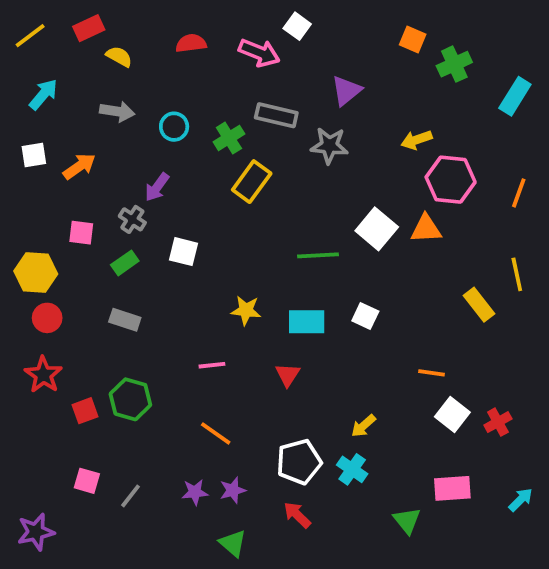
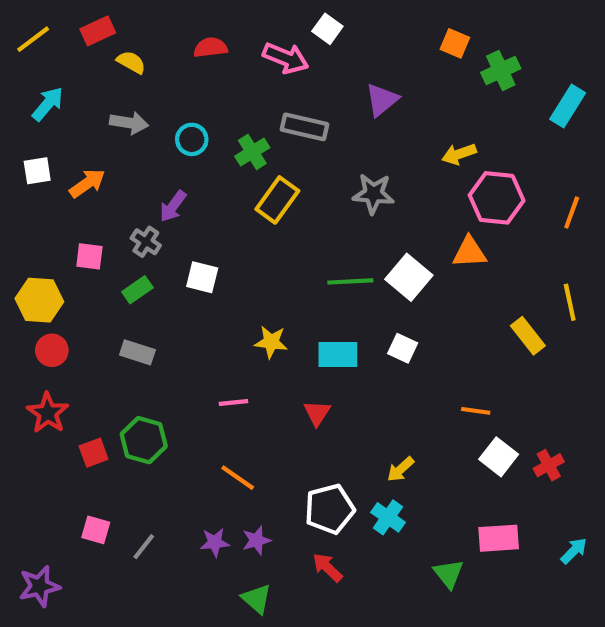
gray star: (329, 146) -> (373, 194), moved
white square: (377, 229) -> (409, 277), moved

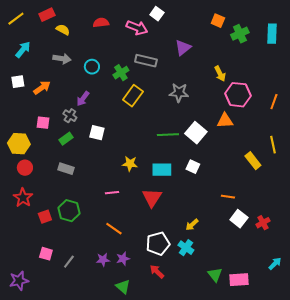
cyan rectangle: (568, 106) -> (272, 34), moved, turned -30
yellow arrow: (459, 154) -> (220, 74), turned -98
red triangle: (317, 413) -> (152, 198), size x1.5
pink rectangle: (499, 538) -> (239, 280), moved

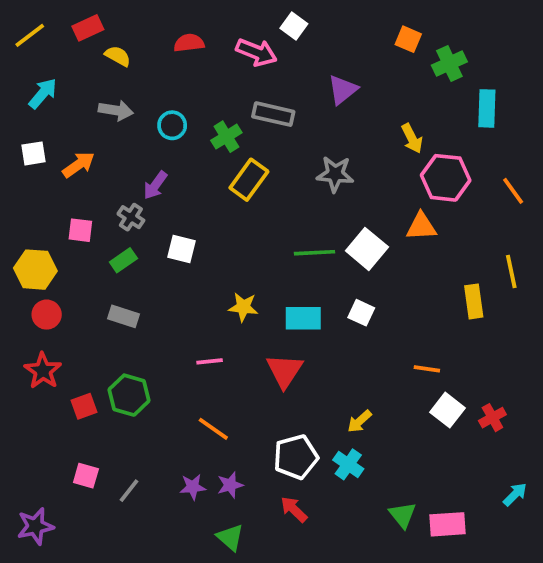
cyan rectangle: (272, 34) -> (487, 108), moved
orange line: (274, 102) -> (513, 191), turned -56
yellow rectangle: (253, 161) -> (474, 301), turned 30

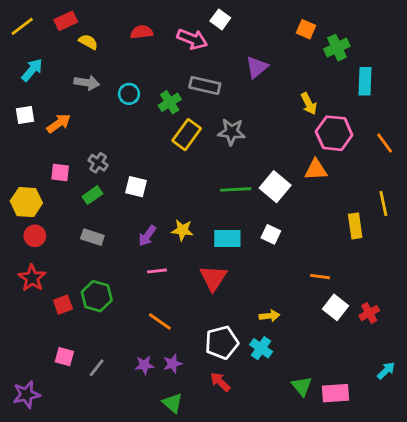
gray star: (335, 174) -> (232, 132), moved
purple arrow: (155, 185) -> (147, 236), moved
yellow arrow: (359, 421) -> (269, 316), turned -144

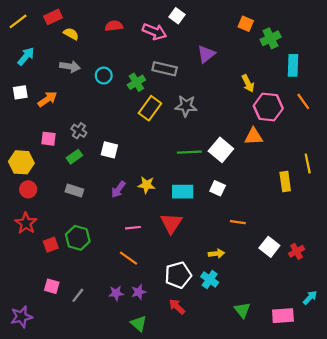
orange line: (385, 143) -> (303, 101), moved
pink line: (157, 271) -> (133, 228), moved
orange line: (320, 277) -> (238, 222), moved
pink rectangle: (335, 393) -> (283, 316), moved

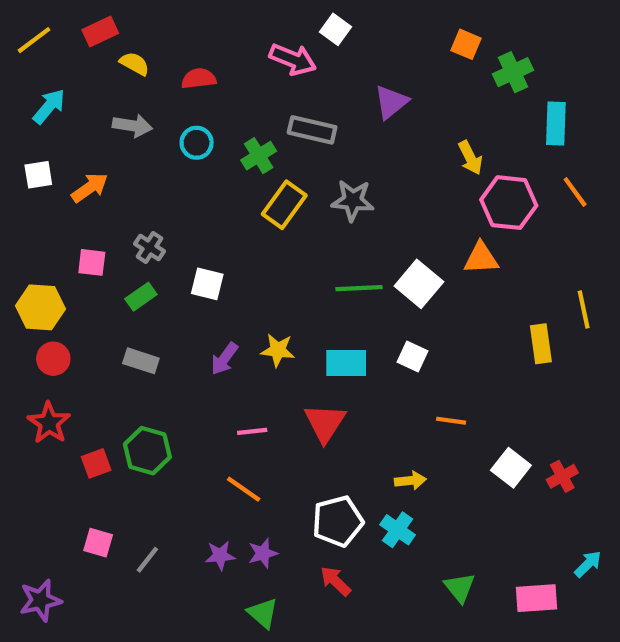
red semicircle: (114, 26) -> (199, 79), moved

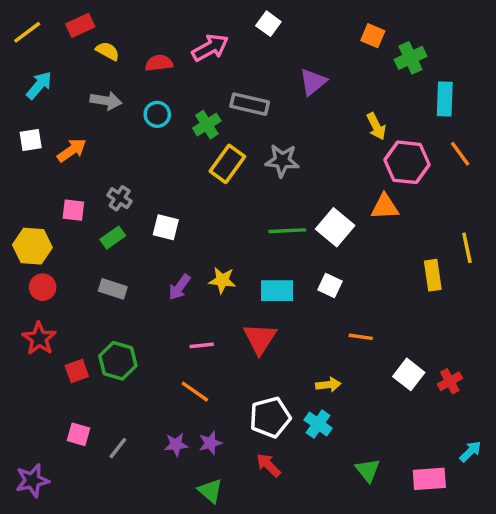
pink arrow: (293, 59) -> (210, 48), moved, turned -51

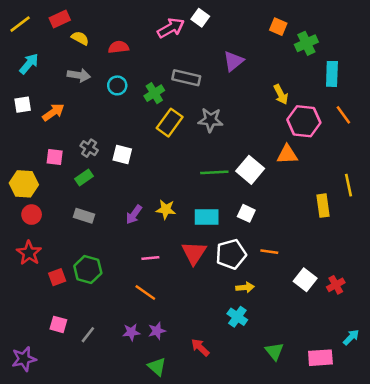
pink arrow: (210, 48) -> (171, 28), moved
white square: (166, 227) -> (122, 154), moved
white pentagon: (270, 417) -> (231, 254), moved

